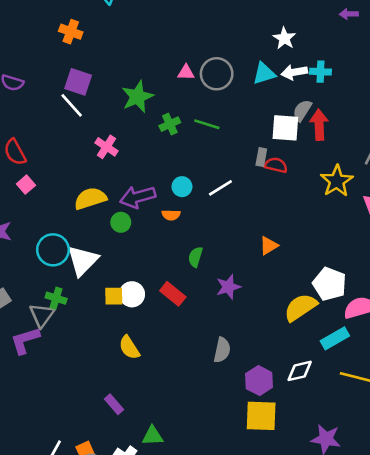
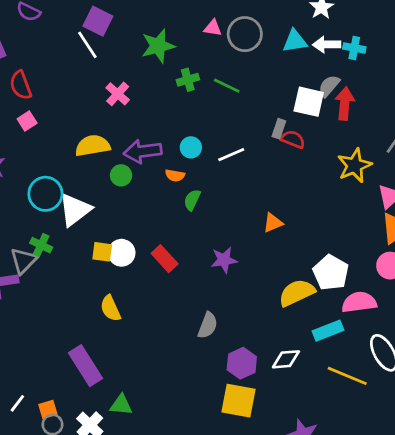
green semicircle: (195, 257) -> (192, 200), moved
purple rectangle: (114, 404) -> (86, 366), size x1.8

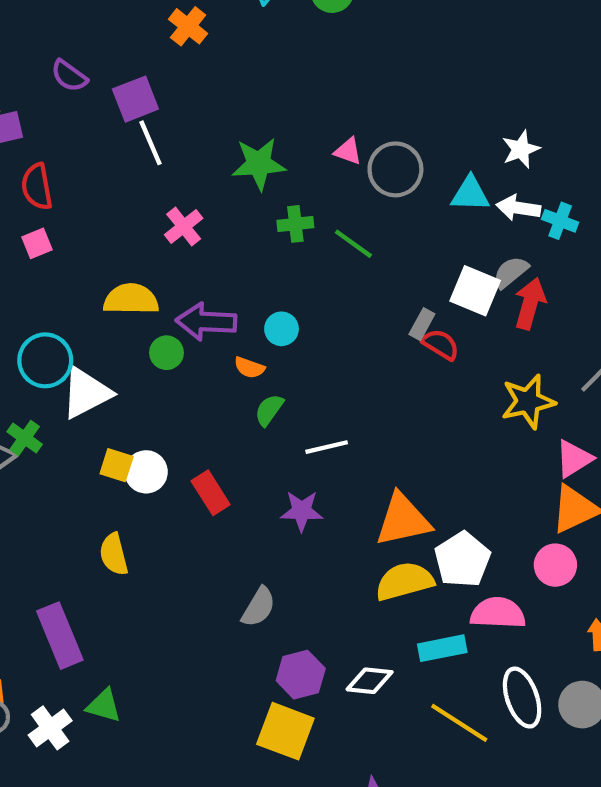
purple square: (98, 21) -> (135, 99), moved, turned 32
white line: (231, 155) -> (327, 447), moved
orange triangle: (273, 223) -> (403, 520), moved, size x1.8

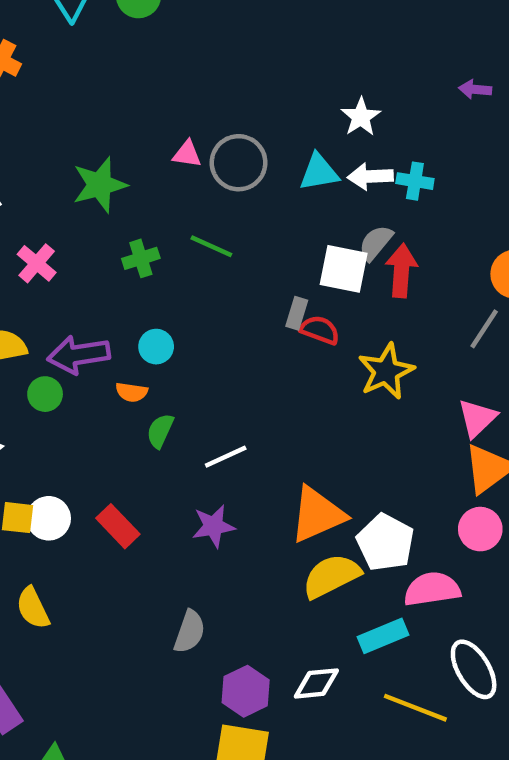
green cross: (295, 224) -> (141, 258), moved
yellow star: (528, 401) -> (386, 371), moved

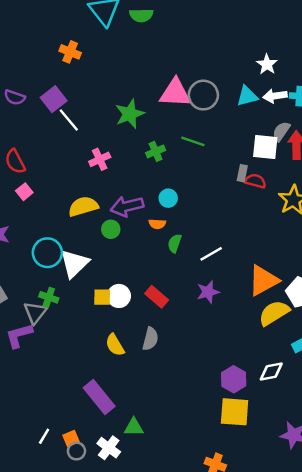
pink triangle: (187, 154) -> (175, 93), size x2.0
pink cross: (37, 263) -> (100, 159), turned 30
gray semicircle: (190, 632) -> (150, 339), moved

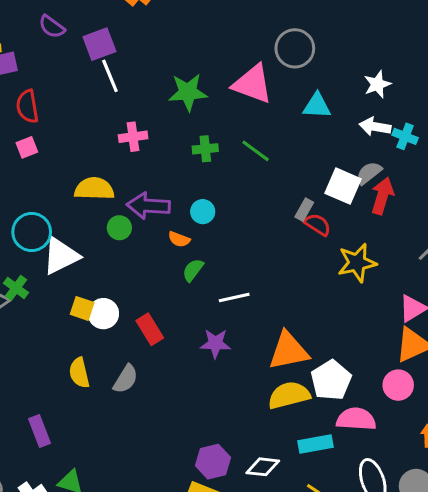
gray circle: (203, 95) -> (295, 48), moved
cyan triangle: (247, 96) -> (317, 106), moved
purple rectangle: (99, 397) -> (39, 431), size x0.7

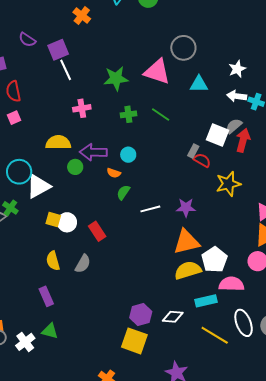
purple star: (215, 343) -> (186, 208), moved
purple rectangle: (39, 431) -> (46, 296), moved

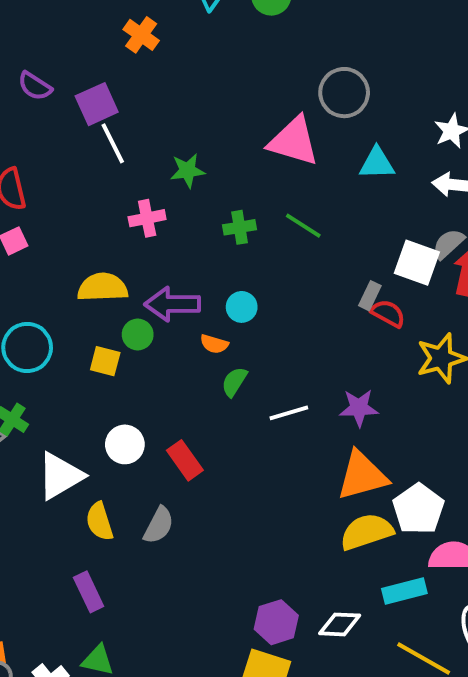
green star: (116, 78) -> (187, 171), moved, size x0.7
white triangle: (38, 186) -> (60, 476), moved
yellow square: (53, 220) -> (105, 361), moved

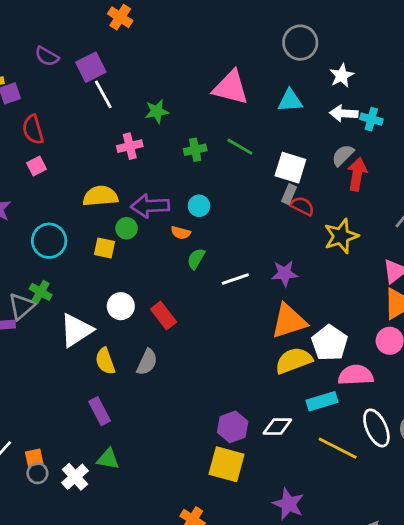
gray circle: (344, 93) -> (300, 43), moved
white square: (417, 263) -> (290, 168), moved

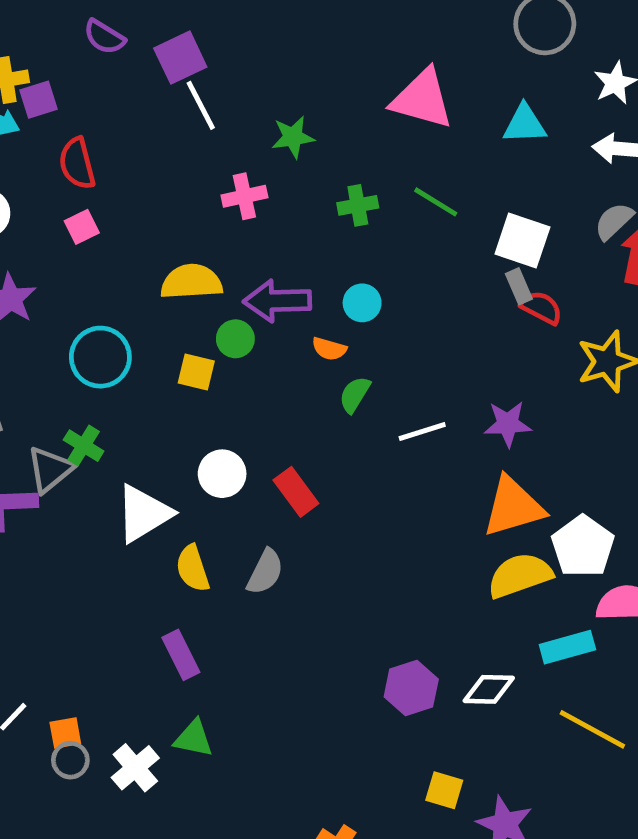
gray rectangle: (289, 194) -> (519, 286), turned -48
yellow square: (226, 464) -> (444, 790), moved, size x0.6

